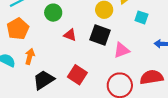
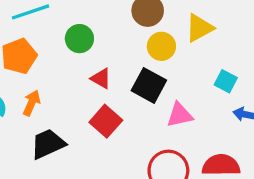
cyan square: (141, 17) -> (226, 81), moved
red square: (77, 75) -> (106, 121), moved

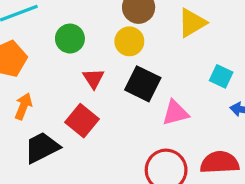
yellow circle: (161, 46) -> (129, 41), moved
red triangle: (101, 78) -> (93, 78), turned 30
red square: (106, 121) -> (82, 121), moved

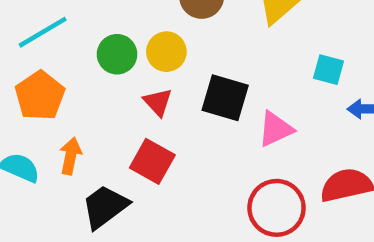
yellow circle: (129, 41) -> (166, 52), moved

